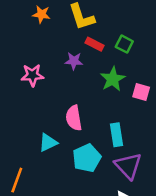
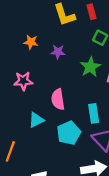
orange star: (41, 14) -> (31, 42), moved
red rectangle: (95, 44) -> (91, 12), moved, turned 48
pink star: (32, 75) -> (23, 81), moved

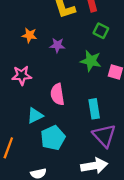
green star: (90, 67) -> (91, 61), turned -30
cyan pentagon: (69, 133) -> (53, 138), moved

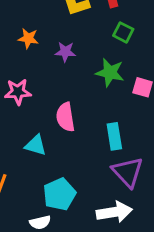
cyan triangle: (35, 116) -> (36, 145), turned 42
cyan pentagon: (53, 138) -> (59, 194), moved

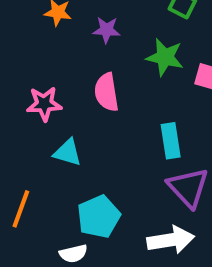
pink star: (18, 92) -> (44, 104), moved
pink semicircle: (65, 117) -> (106, 92), moved

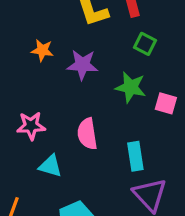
purple star: (106, 30) -> (82, 65), size x1.4
pink semicircle: (106, 92) -> (87, 134), moved

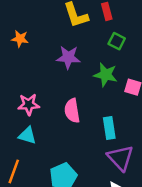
orange star: (42, 50) -> (20, 39), moved
cyan triangle: (50, 166) -> (27, 135), moved

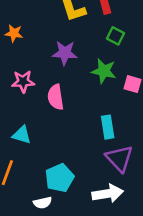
pink star: (29, 104) -> (23, 81), moved
pink semicircle: (72, 111) -> (56, 97), moved

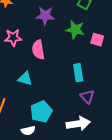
cyan triangle: (22, 135) -> (25, 79), moved
purple triangle: (119, 158) -> (87, 97), size x0.7

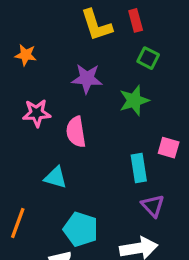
green star: (75, 30) -> (134, 100), turned -30
pink square: (97, 40) -> (169, 148), moved
cyan pentagon: (41, 112) -> (81, 229), turned -30

